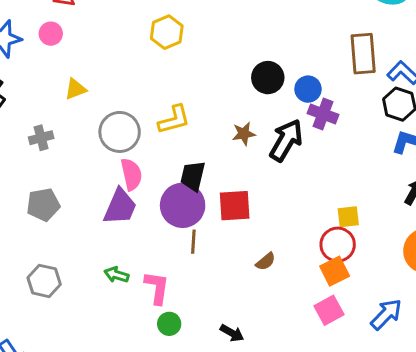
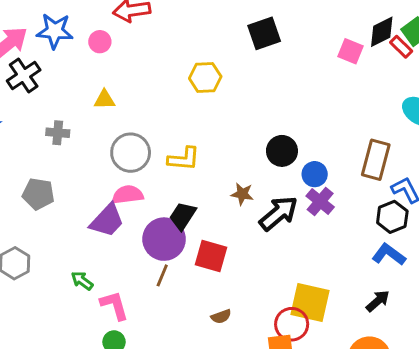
pink semicircle: (131, 174) -> (128, 195), turned -104
yellow square: (348, 217) -> (310, 302), size x1.8
pink L-shape: (157, 288) -> (114, 305), turned -44

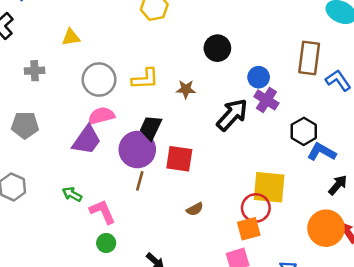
black circle: (282, 151) -> (217, 48), moved
brown star: (242, 194) -> (186, 89), moved
black hexagon: (392, 217) -> (304, 131), moved
blue L-shape: (389, 254) -> (322, 152), moved
black arrow: (378, 301) -> (338, 185), moved

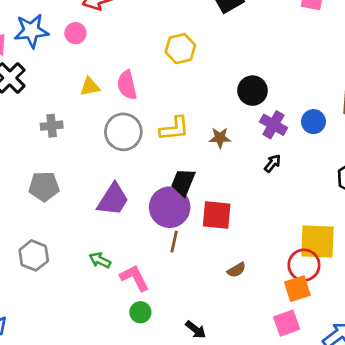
blue circle: (259, 77) -> (313, 122), moved
purple cross: (266, 100) -> (274, 125), moved
black arrow: (232, 115) -> (273, 163), size x0.5
pink semicircle: (101, 116) -> (127, 85), moved, turned -85

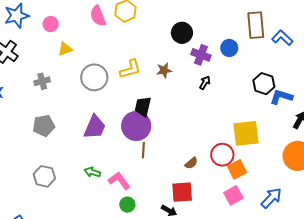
pink circle: (75, 33) -> (51, 24), moved
pink semicircle: (127, 85) -> (98, 16), moved
red square: (217, 215) -> (182, 192), moved
red circle: (304, 265) -> (222, 155), moved

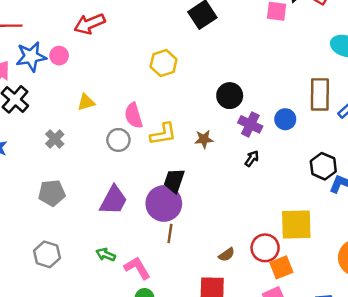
pink semicircle: (98, 16) -> (134, 116), moved
pink circle: (51, 24) -> (59, 56), moved
gray circle: (94, 77) -> (118, 140), size x0.7
gray cross: (42, 81) -> (55, 139), turned -35

